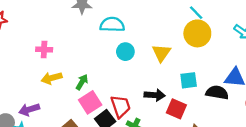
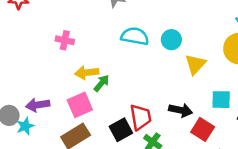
cyan semicircle: (112, 25) -> (135, 36), moved
cyan circle: (125, 52) -> (171, 40), moved
yellow arrow: (52, 78) -> (87, 73), moved
pink square: (90, 102) -> (80, 105), moved

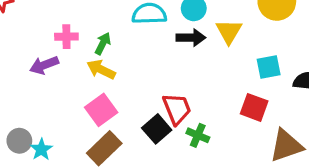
yellow arrow: (87, 73) -> (101, 70), turned 45
green arrow: (102, 83) -> (103, 44), moved
purple arrow: (38, 105) -> (44, 65), moved
black arrow: (181, 110) -> (191, 38), moved

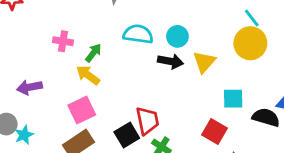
purple arrow: (44, 65) -> (29, 87), moved

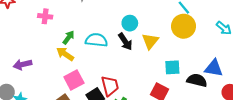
cyan semicircle: (138, 34) -> (96, 40), moved
pink cross: (63, 41) -> (45, 16), moved
black arrow: (170, 61) -> (125, 42), turned 48
pink square: (82, 110) -> (74, 80), moved

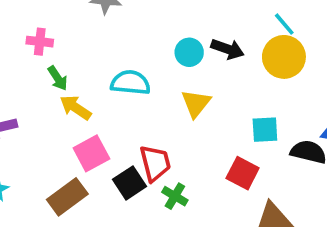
green arrow: (69, 37) -> (58, 78), moved, turned 112
yellow triangle: (150, 41) -> (196, 103), moved
black arrow: (125, 42) -> (227, 49), moved, turned -36

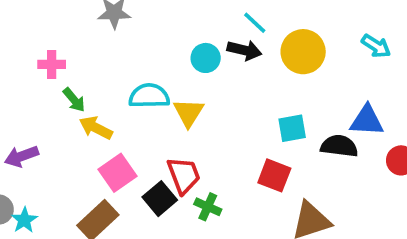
cyan line: (284, 24) -> (255, 23), moved
yellow triangle: (196, 103) -> (189, 113), moved

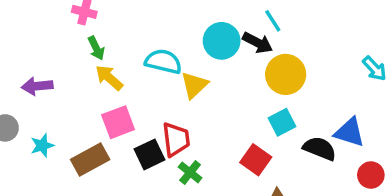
yellow circle: (303, 52) -> (286, 74), moved
cyan circle: (206, 58) -> (222, 41), size x1.4
cyan square: (292, 128) -> (282, 122), turned -32
cyan star: (24, 220) -> (42, 145), moved

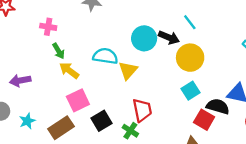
cyan line: (273, 21) -> (190, 22), moved
red trapezoid: (176, 139) -> (142, 110), moved
red square: (256, 160) -> (204, 120), moved

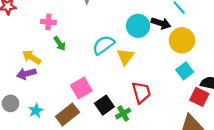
cyan semicircle: (105, 56) -> (103, 45), turned -40
yellow arrow: (69, 70) -> (32, 57), moved
green cross: (130, 131) -> (123, 113), moved, turned 32

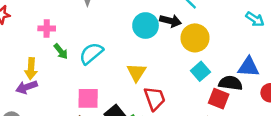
cyan semicircle: (103, 45) -> (91, 53), moved
yellow arrow: (32, 57) -> (31, 69), turned -114
yellow triangle: (125, 57) -> (136, 72), moved
pink square: (81, 88) -> (88, 98), turned 35

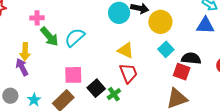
green arrow: (61, 51) -> (49, 37), size x1.5
blue triangle: (248, 67) -> (205, 25), moved
yellow triangle: (136, 72) -> (126, 50), moved, turned -36
purple arrow: (27, 87) -> (22, 67), turned 84

